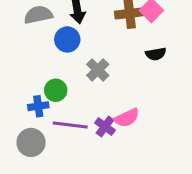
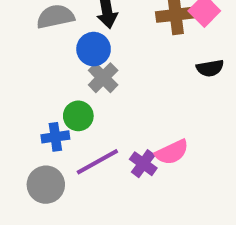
gray cross: (98, 70) -> (103, 78), moved
purple line: (70, 125) -> (97, 162), turned -36

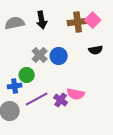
blue circle: (94, 49) -> (59, 56), moved
pink semicircle: (172, 152) -> (76, 94), turned 36

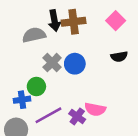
brown cross: (78, 22) -> (74, 22), moved
gray semicircle: (15, 23) -> (34, 35), moved

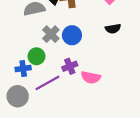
purple cross: (77, 116) -> (70, 66), moved, turned 32

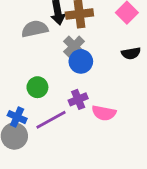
gray cross: (51, 34) -> (74, 47), moved
blue cross: (23, 69) -> (17, 117), moved, turned 32

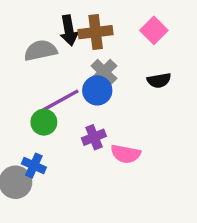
gray cross: (74, 47) -> (104, 72), moved
blue cross: (17, 117) -> (34, 166), moved
purple line: (51, 120) -> (61, 100), moved

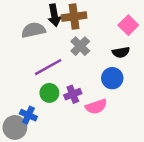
pink square: (154, 30) -> (128, 25), moved
blue circle: (97, 90) -> (112, 78), moved
green circle: (44, 122) -> (49, 93), moved
pink semicircle: (126, 154) -> (96, 107), turned -30

